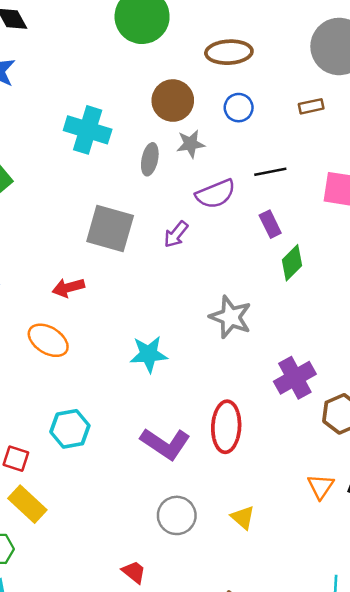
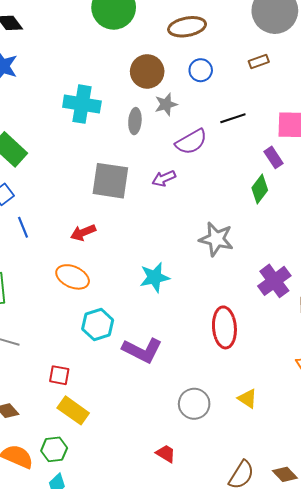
purple rectangle: (270, 224) -> (274, 157), moved
purple arrow: (176, 234) -> (164, 178), turned 35
cyan hexagon: (70, 429) -> (98, 324), moved
purple L-shape: (165, 444) -> (142, 350), moved

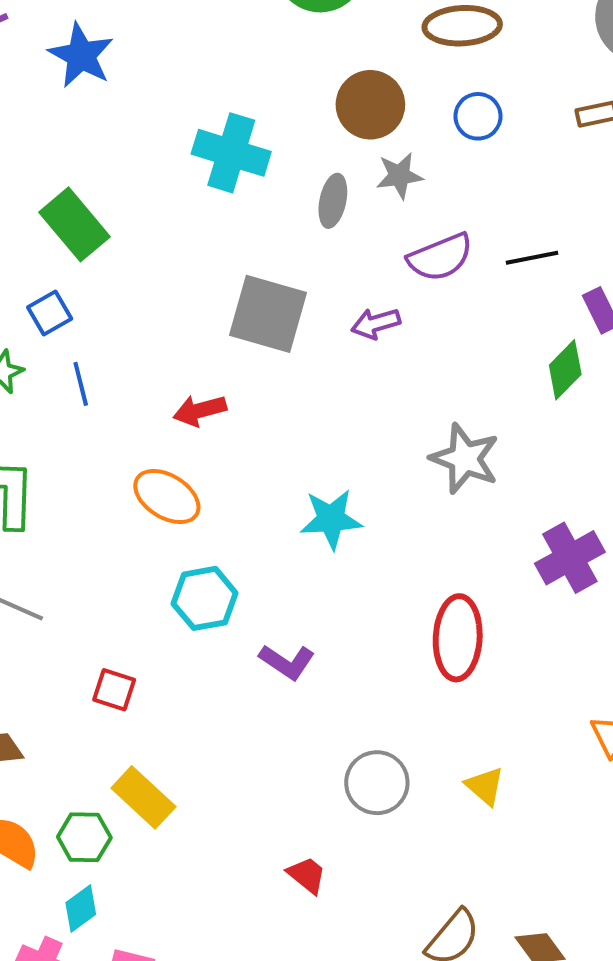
black line: (233, 118) -> (532, 258), moved
purple L-shape: (142, 350) -> (287, 662), size x0.7
yellow rectangle: (73, 410) -> (143, 797), moved

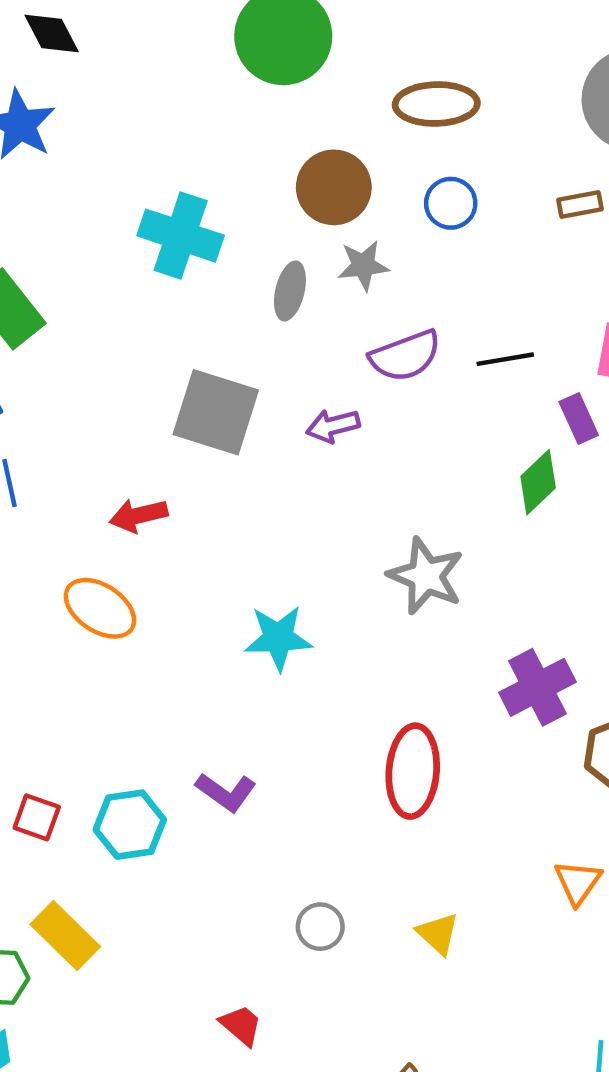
cyan hexagon: (205, 598) -> (130, 825), moved
gray circle: (377, 783) -> (320, 927), size x0.7

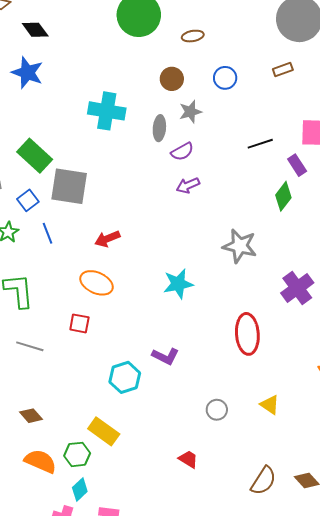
brown ellipse: (436, 104) -> (193, 36), moved, size x0.6
brown circle: (334, 187) -> (172, 79), size x0.7
purple semicircle: (405, 356) -> (182, 152), moved, size x0.7
gray square: (216, 412) -> (69, 186), moved
red square: (37, 817) -> (79, 323), moved

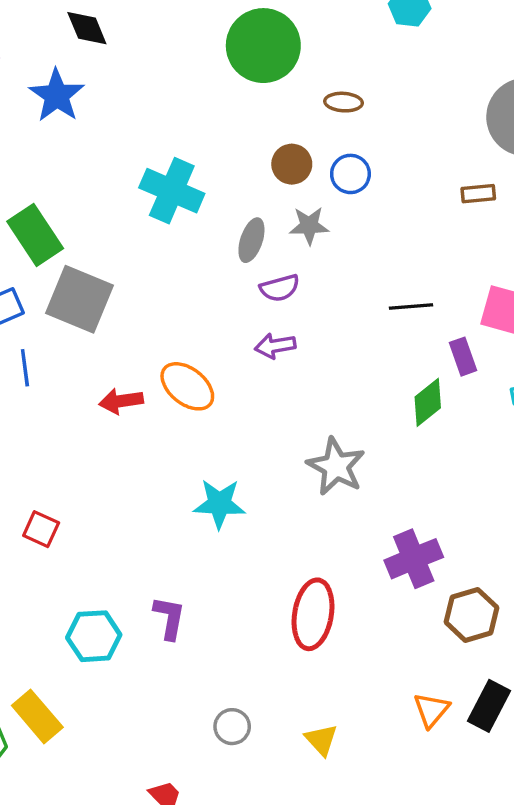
blue circle: (225, 78) -> (350, 174), moved
orange ellipse: (97, 283) -> (187, 386), moved
purple L-shape: (165, 356) -> (169, 618), turned -120

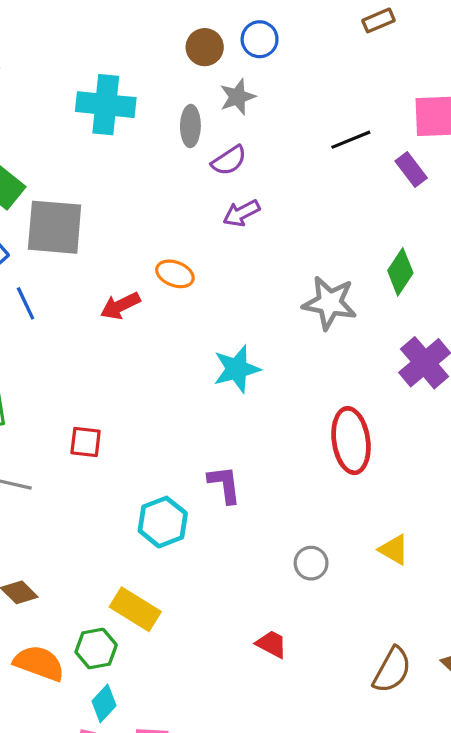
orange ellipse: (187, 386) -> (175, 274), size x0.7
green diamond: (428, 402) -> (400, 272), moved

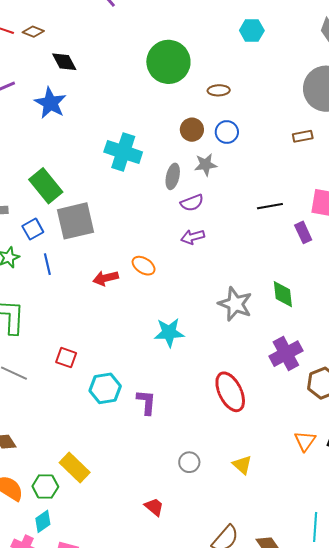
gray square: (55, 227) -> (75, 221), turned -30
green diamond: (400, 272) -> (283, 294), turned -52
red ellipse: (351, 441) -> (230, 392), turned -30
cyan hexagon: (163, 522) -> (105, 388), moved

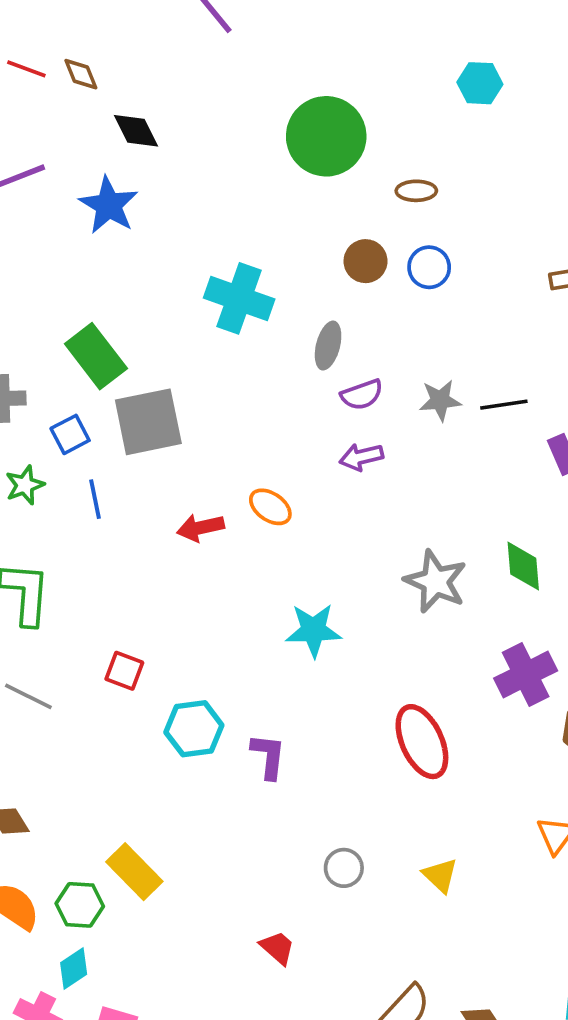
brown diamond: (33, 32) -> (81, 74), turned 45
gray star: (206, 165) -> (440, 400), moved

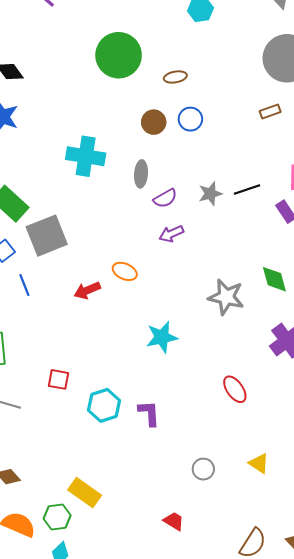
red ellipse: (422, 742) -> (235, 389), size x0.7

